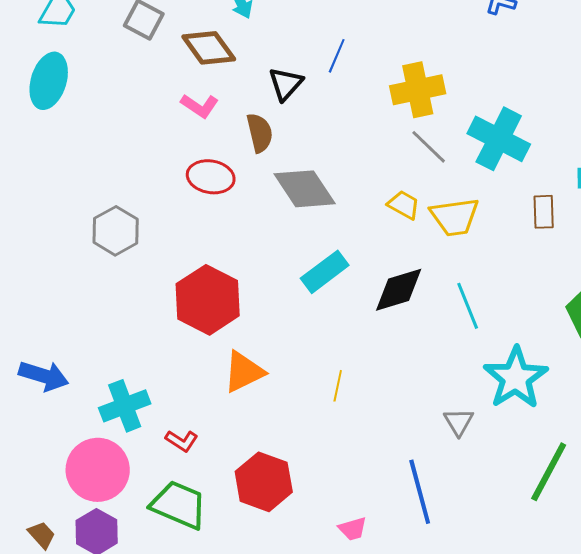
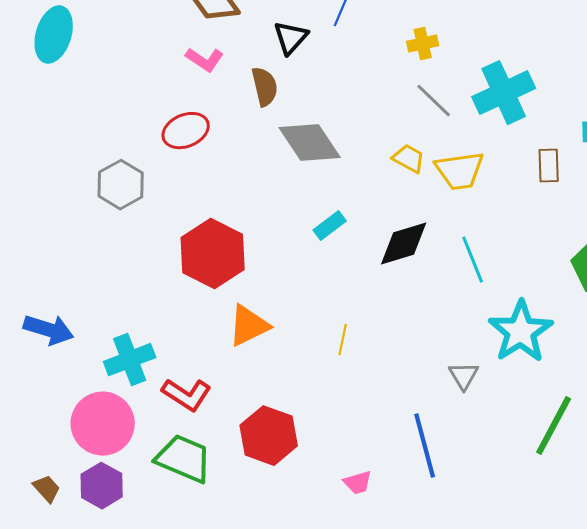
yellow cross: (418, 90) -> (423, 44), size x0.6
cyan cross: (499, 139) -> (504, 93), turned 38
red ellipse: (211, 177) -> (186, 131), moved, turned -33
cyan rectangle: (325, 272) -> (330, 226), size x0.7
red L-shape: (182, 441) -> (187, 395), size x1.5

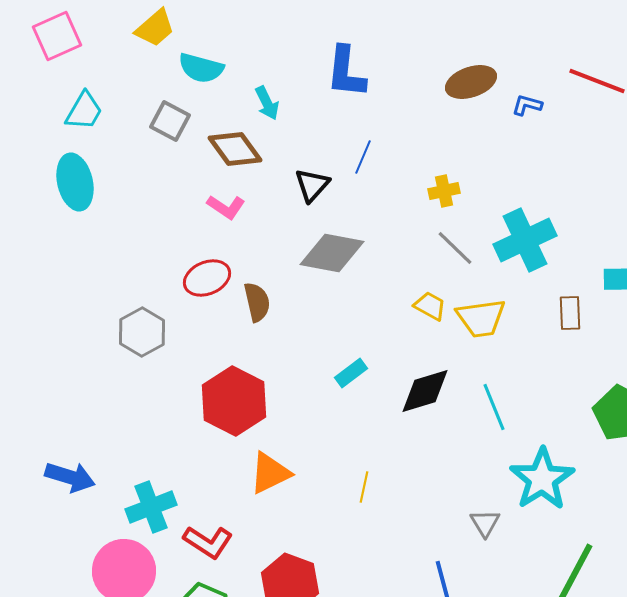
cyan ellipse: (54, 35) -> (75, 182), turned -30
brown semicircle: (265, 87) -> (257, 302), moved
gray diamond: (310, 143) -> (332, 253), moved, turned -46

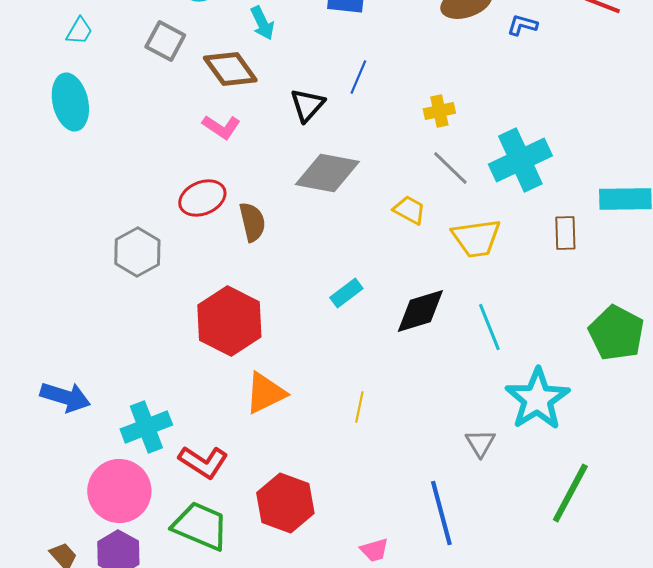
cyan trapezoid: (84, 111) -> (79, 31), size x0.7
yellow trapezoid: (430, 306) -> (409, 210), moved

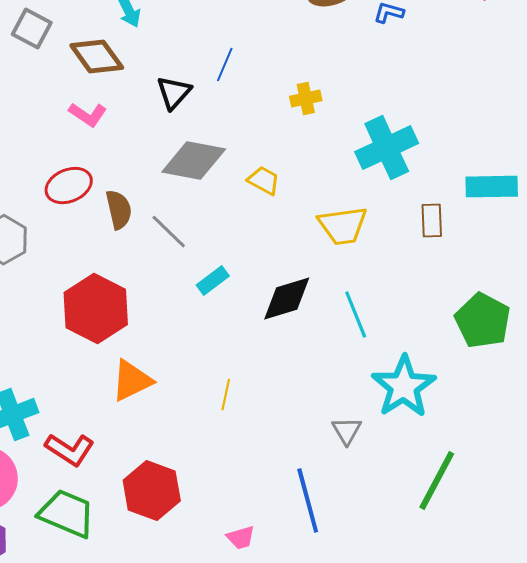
gray line: (450, 168) -> (169, 232), moved
yellow trapezoid: (409, 210) -> (264, 181), moved

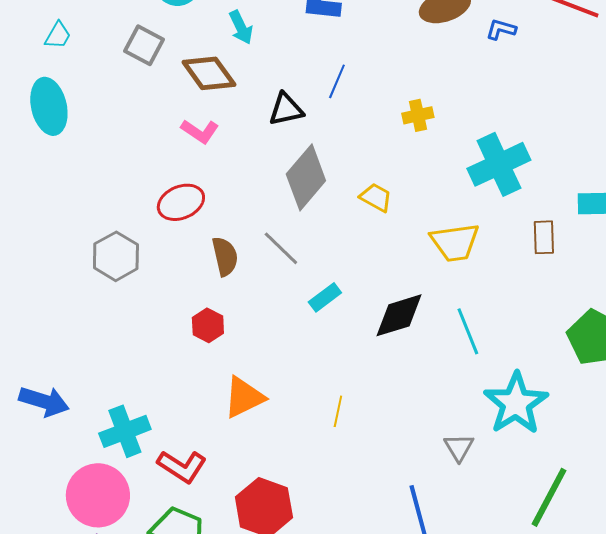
black triangle: (174, 93) -> (286, 109), turned 36
gray diamond: (194, 161) -> (306, 177), turned -60
brown semicircle: (119, 210) -> (225, 256), moved
red hexagon: (96, 309) -> (208, 325), size x0.5

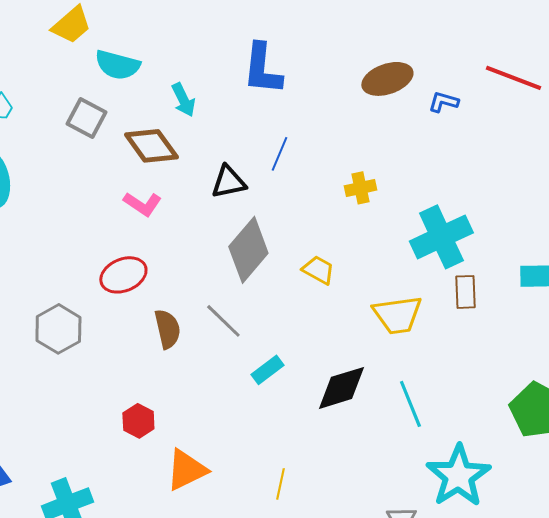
brown rectangle: (544, 237) -> (465, 292), moved
red hexagon: (208, 325) -> (138, 421), moved

